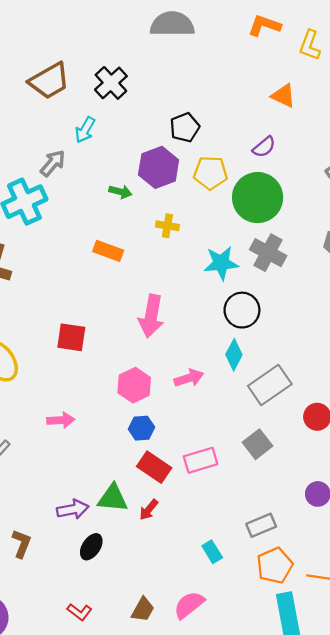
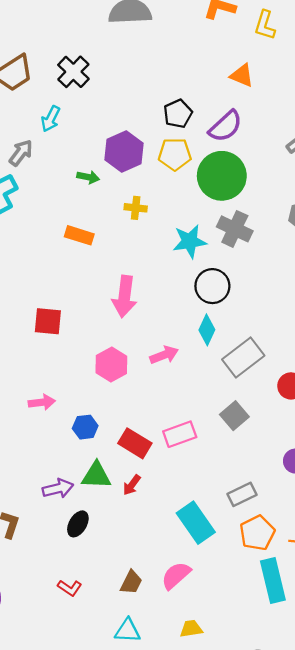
black pentagon: (185, 127) -> (178, 114), moved
purple semicircle: (264, 147) -> (226, 126), size x1.5
blue hexagon: (142, 428) -> (85, 427), moved
cyan rectangle: (212, 552) -> (196, 523), size x1.8

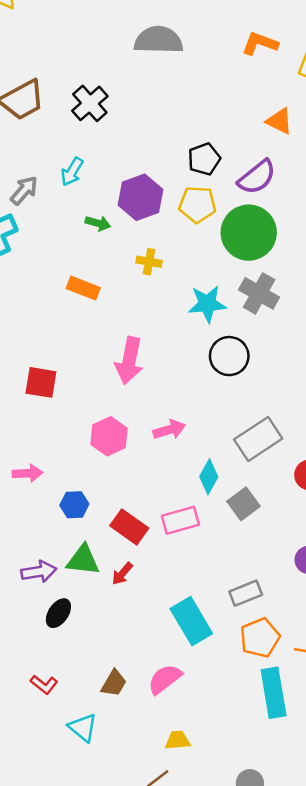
cyan arrow: (51, 119) -> (72, 172), moved
cyan diamond: (207, 330) -> (209, 477), moved
cyan triangle: (128, 631) -> (83, 728), moved, turned 32

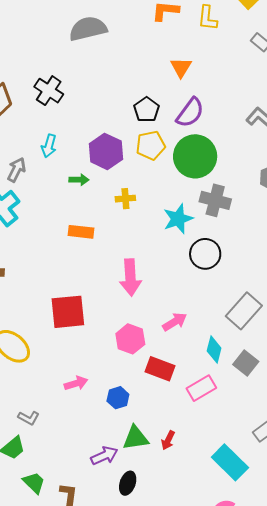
orange triangle: (279, 121) -> (181, 67), moved, turned 50
red square: (41, 382) -> (68, 312), size x1.4
red rectangle: (129, 527) -> (160, 369), moved

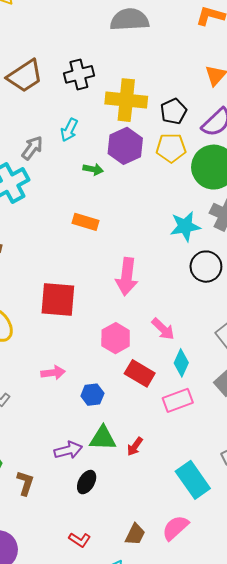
black cross: (49, 91) -> (79, 74), turned 32
yellow cross: (125, 199) -> (126, 100), moved, size x2.0
pink arrow: (175, 322) -> (163, 329), turned 65
cyan diamond: (214, 349) -> (181, 363), moved

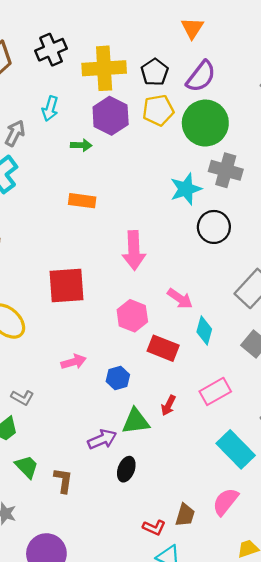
pink rectangle: (178, 400) -> (215, 391), moved
red arrow: (135, 446) -> (168, 405), moved
red L-shape: (80, 540) -> (154, 528), moved

